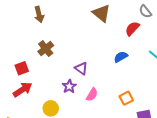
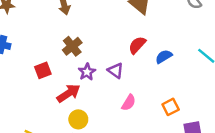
red semicircle: (132, 29) -> (137, 45), moved
purple star: (69, 86) -> (87, 72), moved
red arrow: (23, 90) -> (69, 93), moved

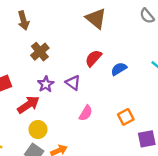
brown cross: (72, 46) -> (40, 52), moved

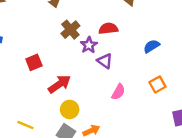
red semicircle: (93, 58) -> (108, 29), moved, turned 42
purple star: (46, 84) -> (89, 45), moved
orange square: (126, 117) -> (158, 84), moved

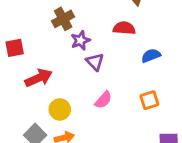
red semicircle: (108, 29) -> (124, 28), moved
yellow circle: (70, 109) -> (60, 109), moved

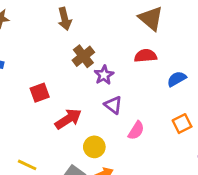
purple triangle: (95, 62) -> (113, 105), moved

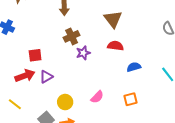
brown triangle: (151, 18) -> (113, 19), moved
purple triangle: (113, 105) -> (46, 77), moved, turned 40
red arrow: (68, 119) -> (25, 76), moved

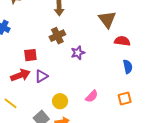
brown cross: (72, 36) -> (57, 36), moved
red semicircle: (115, 46) -> (122, 41), moved
blue semicircle: (134, 67) -> (128, 67), turned 96

